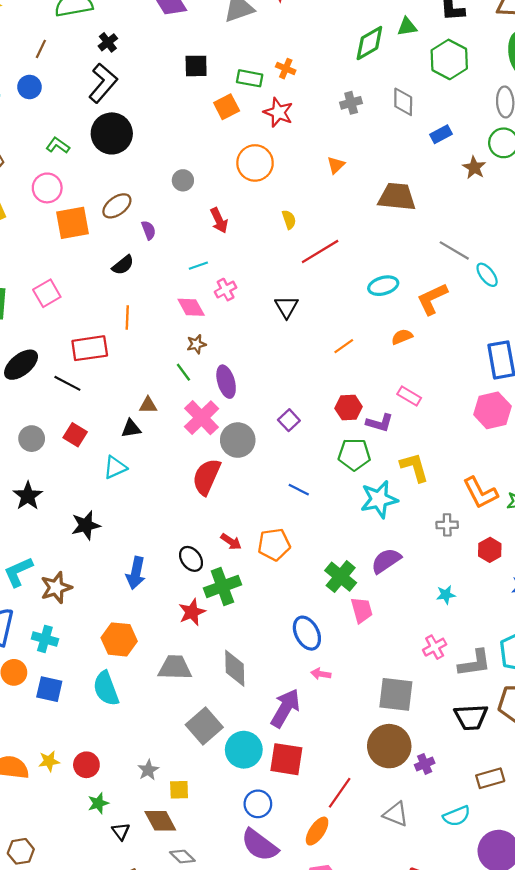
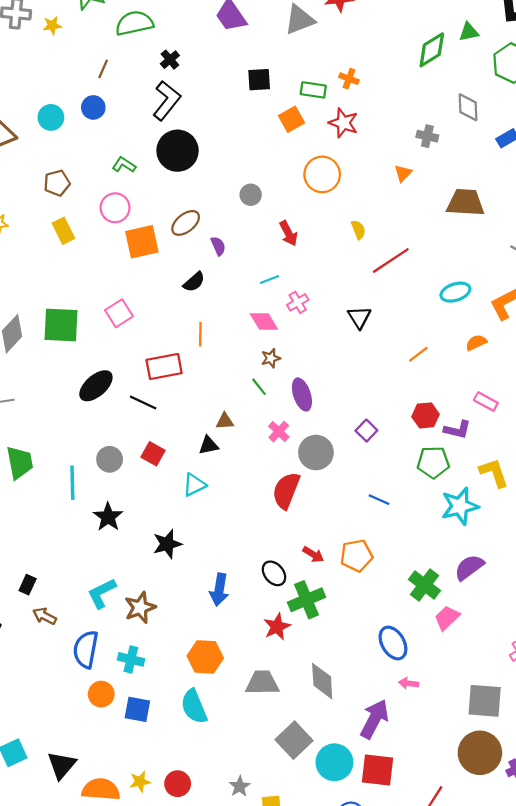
gray cross: (351, 103) -> (427, 136), moved, turned 30
pink cross: (202, 418) -> (279, 432), size x0.6
pink trapezoid: (362, 610) -> (447, 618), turned -116

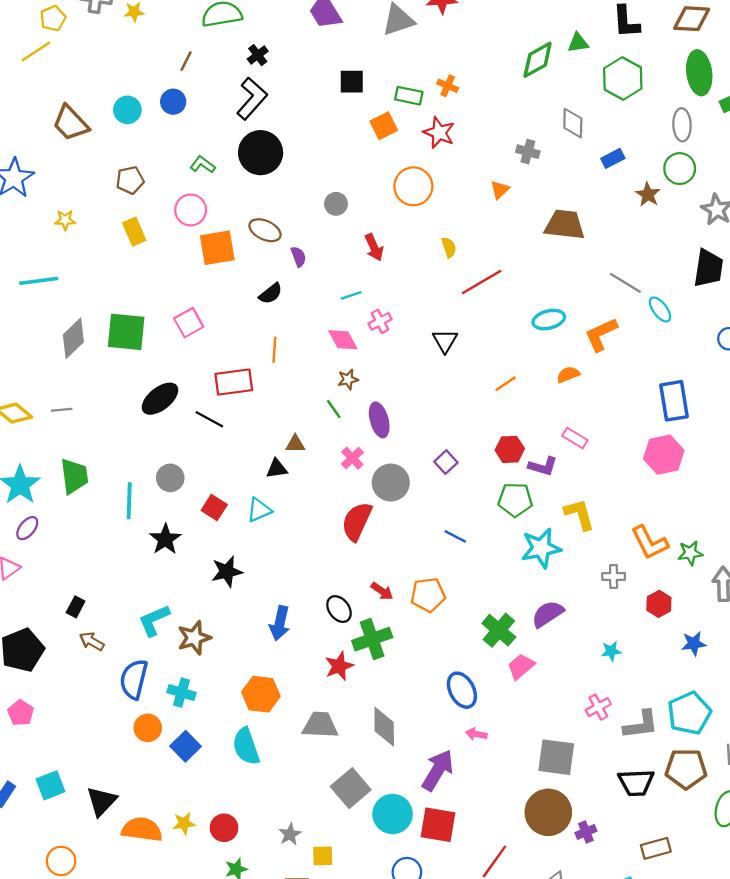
brown ellipse: (186, 223) -> (265, 230), turned 60
red square: (153, 454) -> (214, 508), moved
blue square: (137, 709) -> (185, 746), turned 32

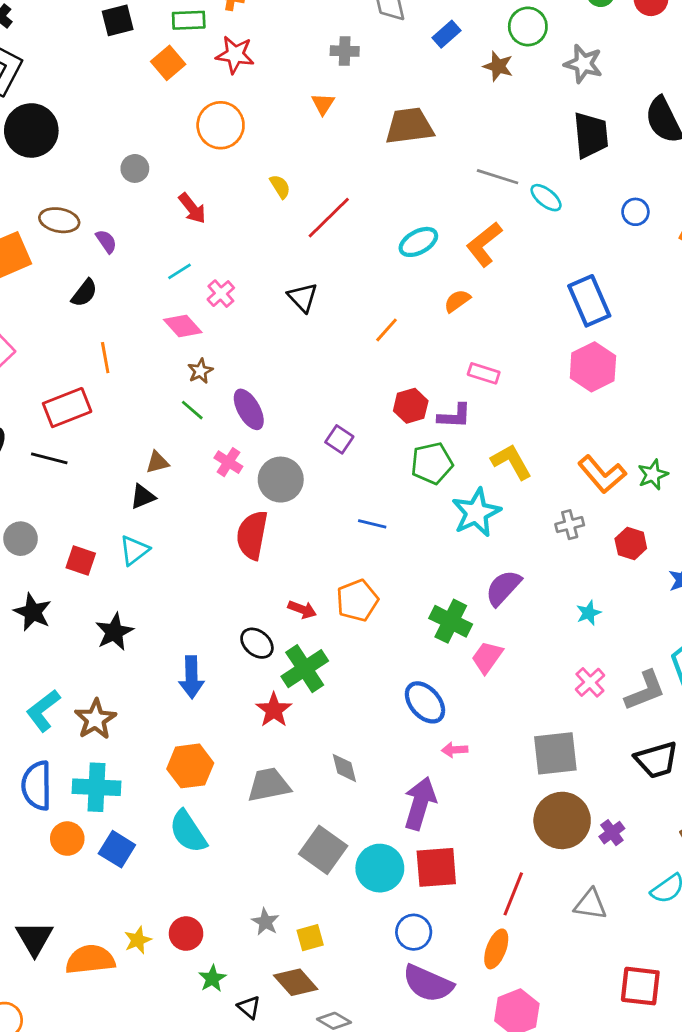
cyan cross: (181, 693) -> (97, 787), size x1.4
gray diamond: (384, 727) -> (344, 768), size x0.7

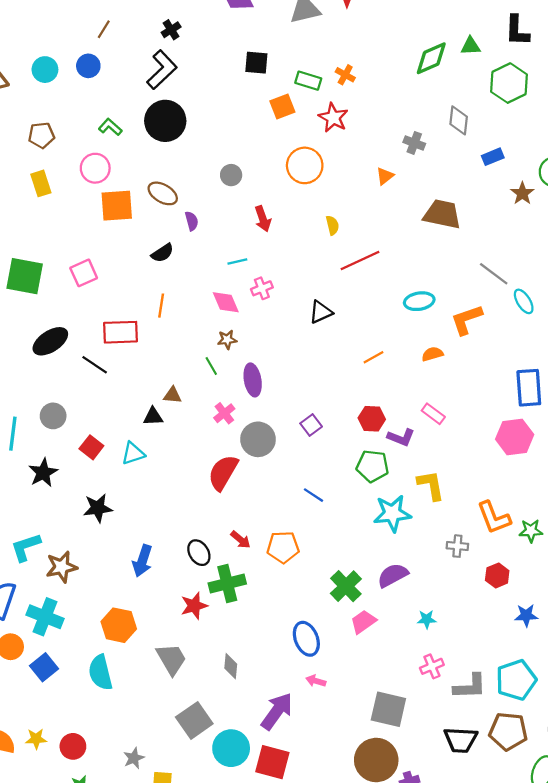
black triangle: (303, 297) -> (321, 312), turned 30
cyan star: (589, 613) -> (427, 619), moved
gray trapezoid: (269, 785) -> (171, 659), turned 52

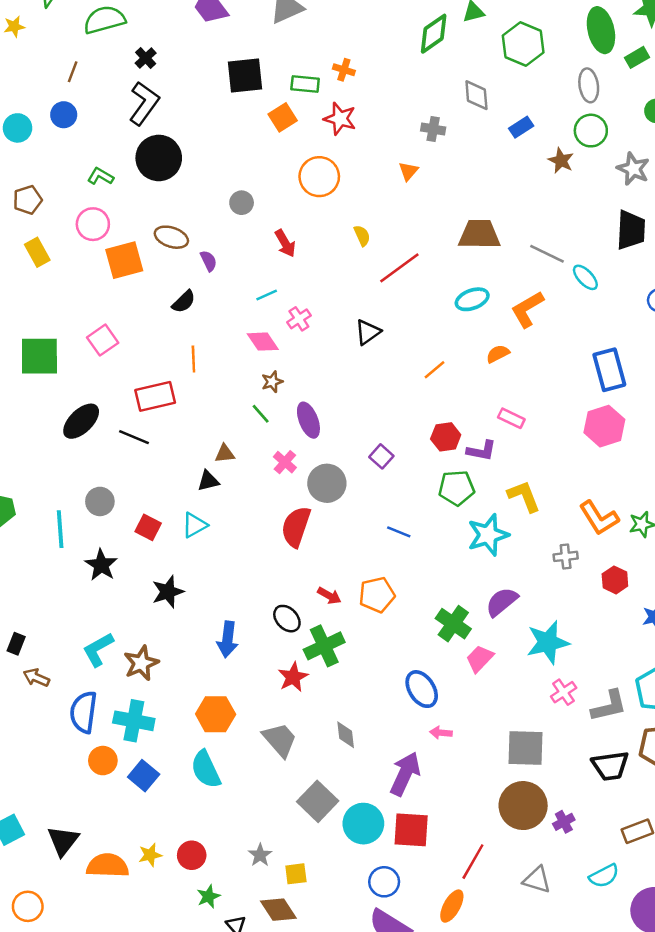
black square: (256, 63) -> (245, 75), size x1.4
brown trapezoid: (442, 214) -> (479, 234), moved
cyan star: (427, 619) -> (548, 642), size x2.0

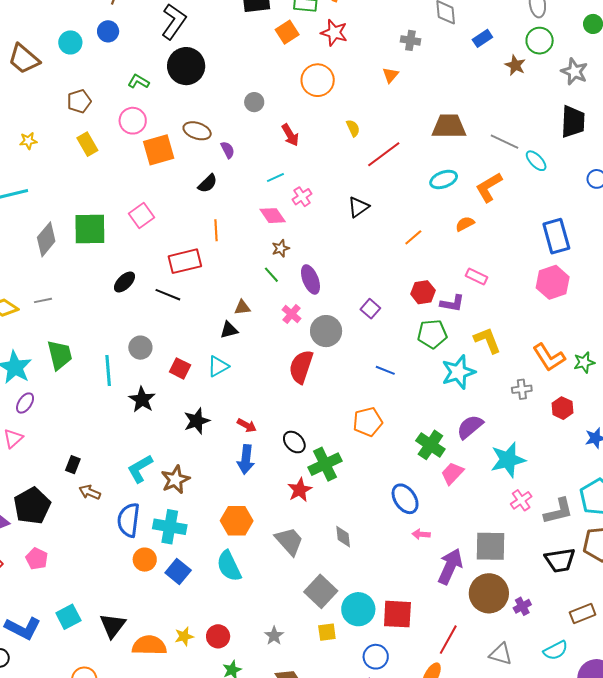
black ellipse: (81, 421) -> (124, 282), size x0.7
red arrow: (329, 596) -> (247, 425), moved
purple arrow: (405, 774) -> (450, 566), moved
yellow square: (296, 874) -> (327, 632), moved

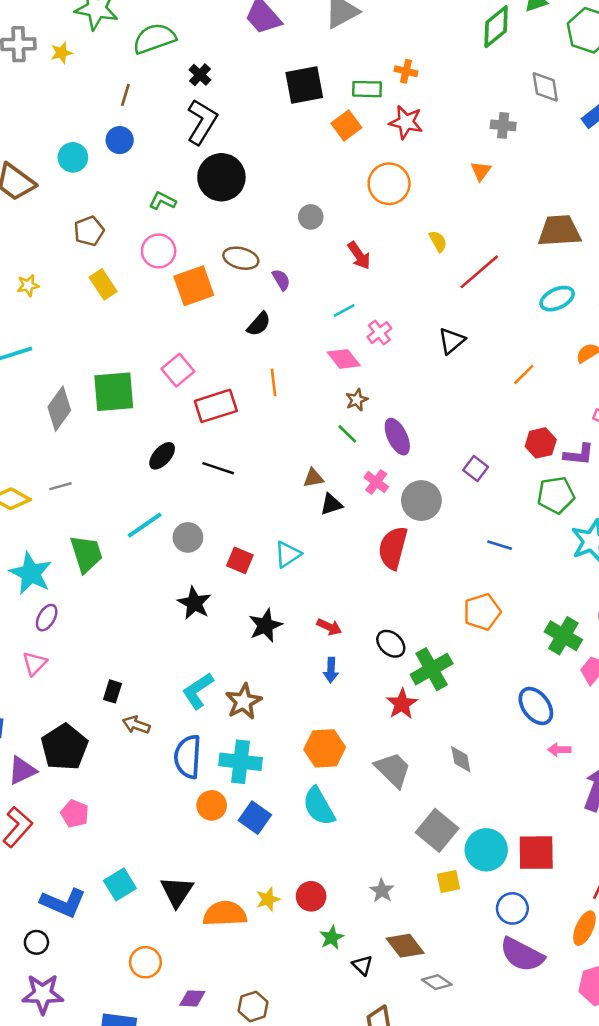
red rectangle: (185, 261) -> (216, 406), moved
black triangle: (229, 330) -> (331, 504), moved
cyan line: (108, 371) -> (145, 525), moved, turned 64
blue arrow: (246, 459) -> (331, 670), size x0.7

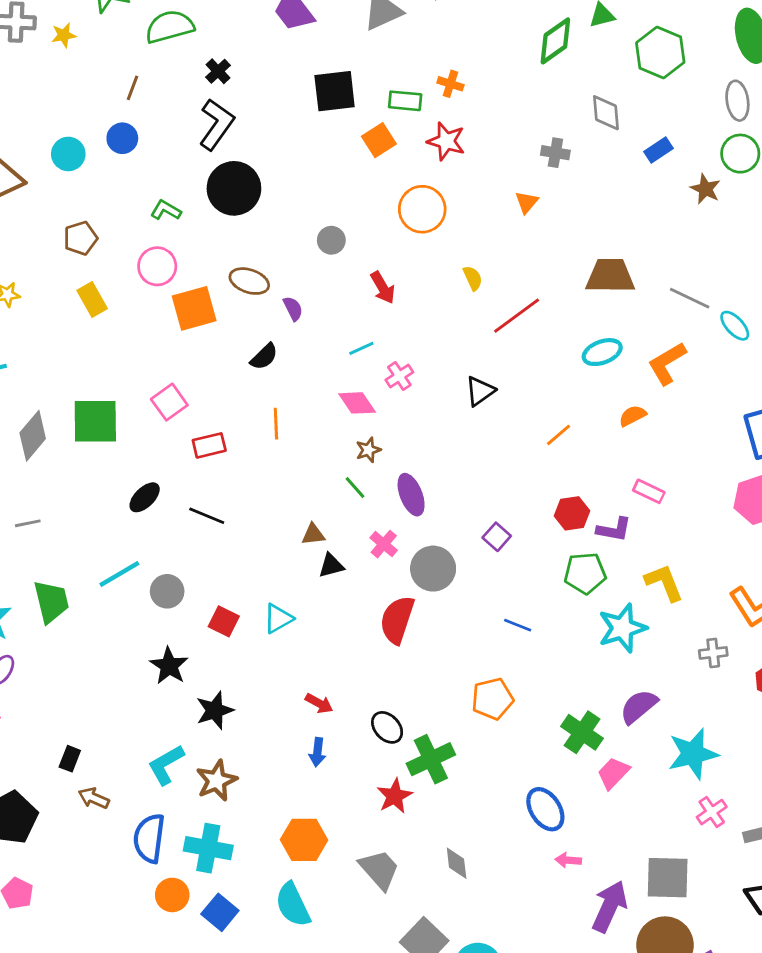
red rectangle: (216, 406) -> (209, 445), size x0.7
black star: (265, 625) -> (215, 710), moved

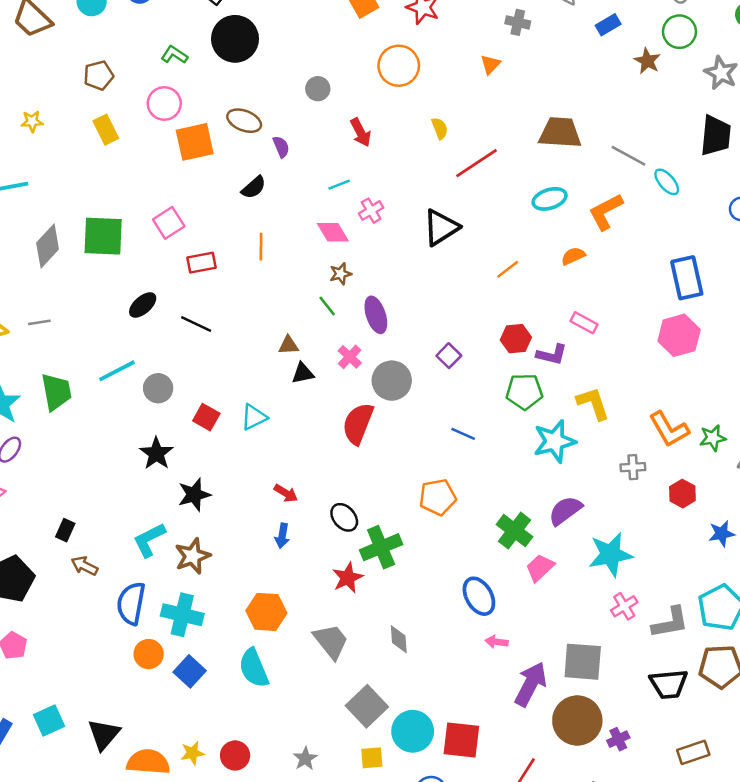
black triangle: (480, 391) -> (441, 227), size x1.4

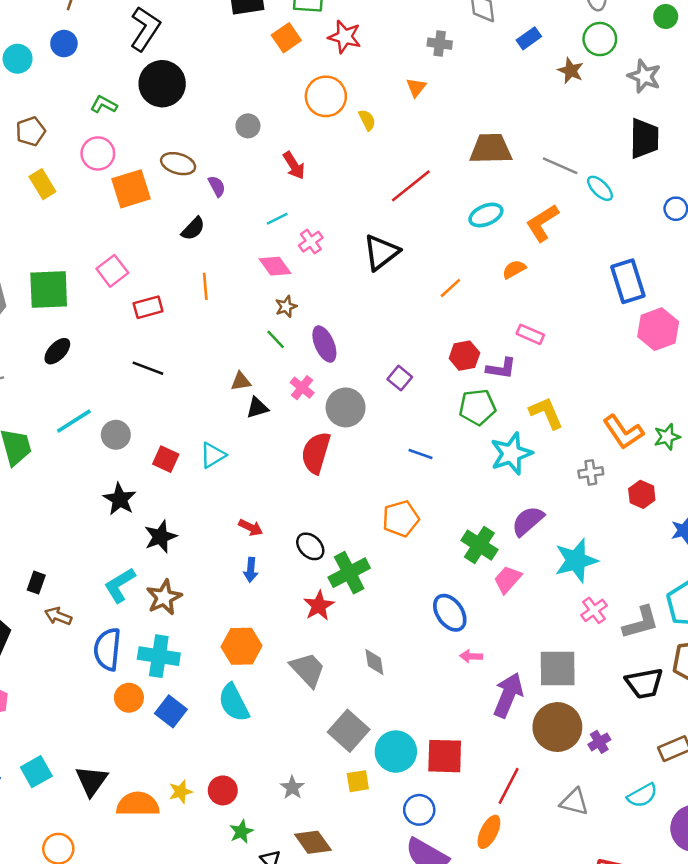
yellow semicircle: (440, 128) -> (367, 120), moved
black ellipse: (143, 305) -> (57, 351), moved
pink hexagon: (679, 335) -> (658, 329), moved

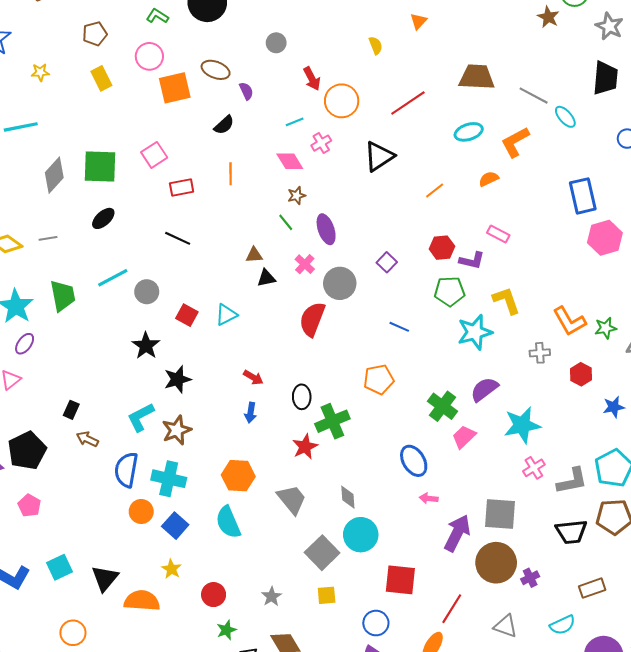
orange circle: (326, 96) -> (342, 101), moved
black ellipse: (310, 546) -> (302, 397), turned 40
cyan circle: (396, 752) -> (361, 535), moved
yellow star: (181, 792) -> (171, 569), moved, turned -30

